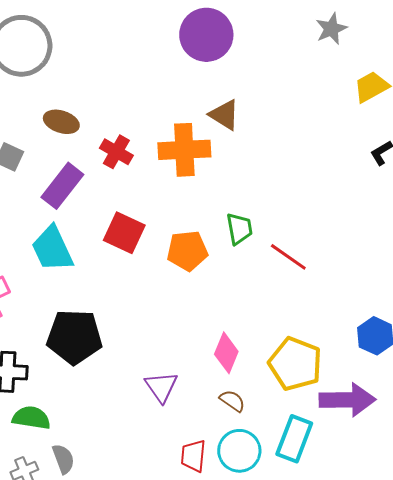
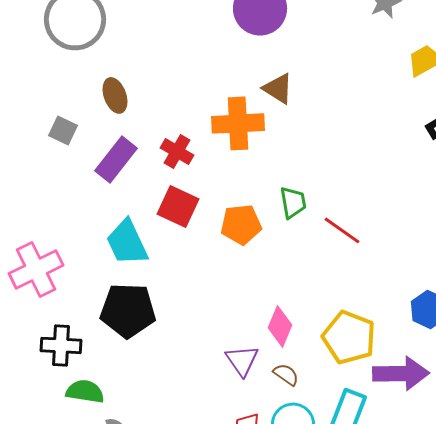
brown ellipse: (61, 122) -> (115, 95), turned 52
red cross: (116, 152) -> (177, 151), moved
cyan trapezoid: (52, 249) -> (127, 242), moved
purple triangle: (161, 387) -> (242, 360), moved

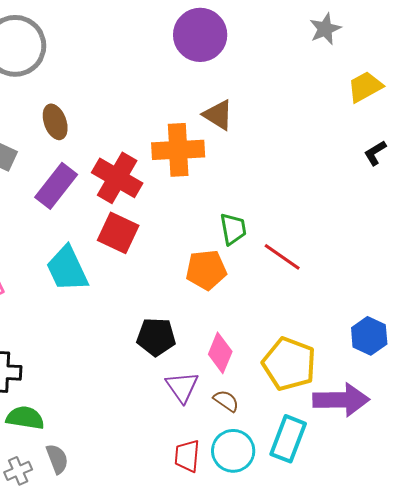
red cross: (177, 151) -> (117, 178), size x1.5
orange pentagon: (241, 224) -> (206, 270), moved
black pentagon: (128, 310) -> (156, 337), moved, size x0.7

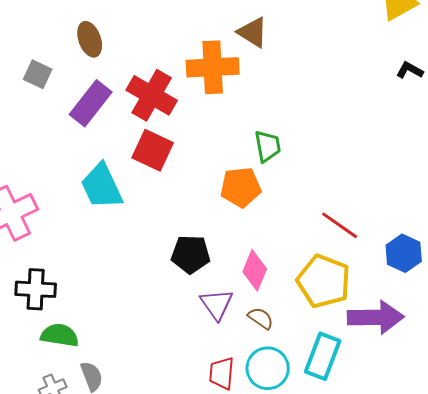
black L-shape: (375, 153) -> (410, 70), turned 60
red line: (282, 257) -> (340, 225), moved

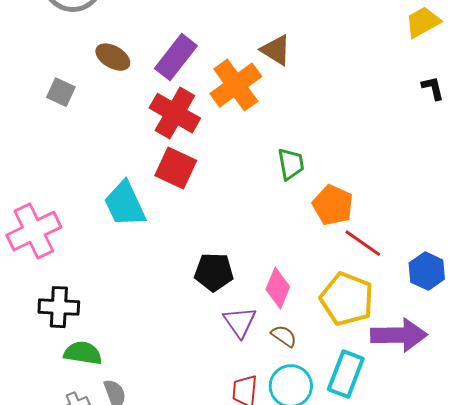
brown ellipse: (90, 39) -> (113, 57), turned -40
orange cross: (213, 67) -> (236, 85), turned -33
black L-shape: (410, 70) -> (433, 88), turned 48
purple rectangle: (91, 103) -> (176, 57), moved
orange pentagon: (241, 187) -> (333, 205), moved, turned 30

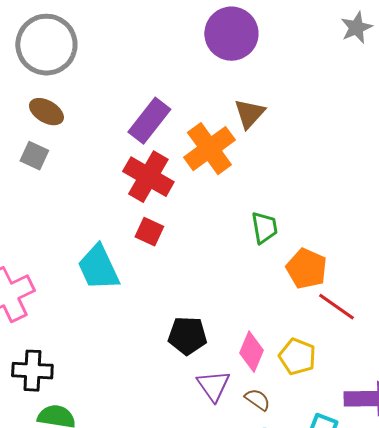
brown triangle: (276, 50) -> (249, 114), turned 40
brown ellipse: (113, 57) -> (46, 112), moved
red square: (176, 168) -> (149, 232), size x0.7
yellow pentagon: (347, 299) -> (297, 357), moved, size x0.7

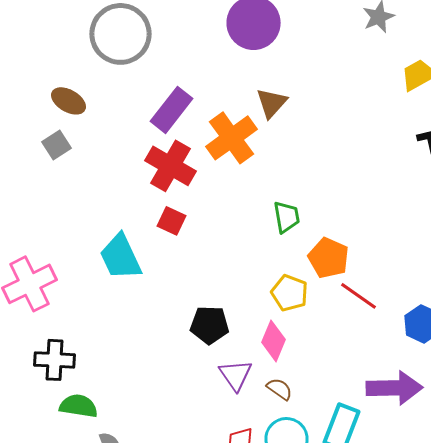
gray circle: (46, 45) -> (120, 34), moved
gray square: (34, 156) -> (56, 145), turned 32
yellow pentagon: (297, 357) -> (290, 293), moved

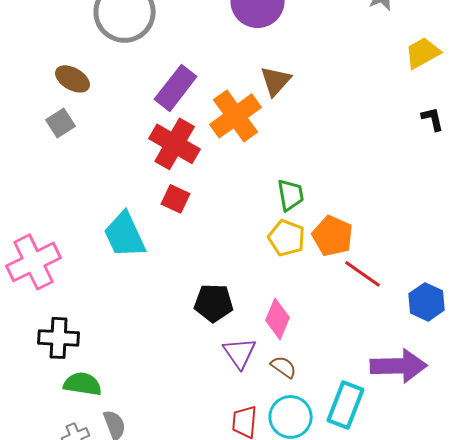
yellow pentagon: (290, 293) -> (287, 238), moved

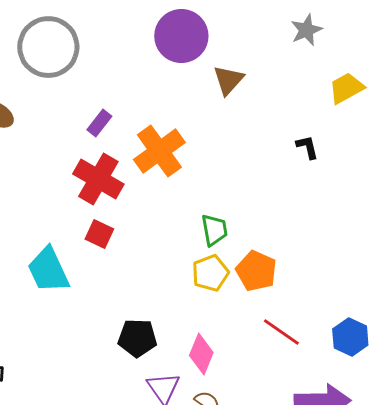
brown triangle: (276, 81) -> (228, 80), moved
purple rectangle: (176, 88) -> (99, 123), size x0.6
black L-shape: (433, 119) -> (307, 147), moved
yellow pentagon: (287, 238) -> (210, 273), turned 30
red line: (363, 274) -> (281, 332), moved

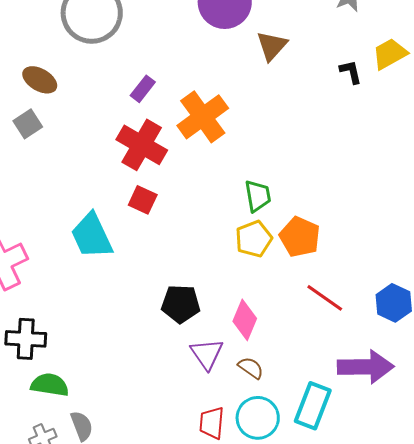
black L-shape: (307, 147) -> (351, 72), moved

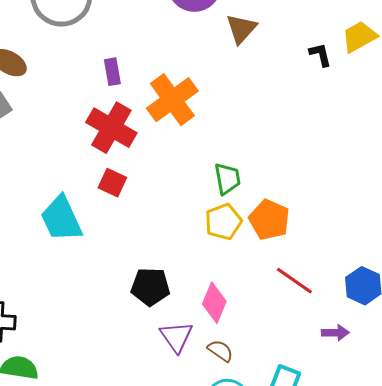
purple rectangle: (143, 89) -> (112, 72), turned -48
purple arrow: (366, 367) -> (335, 333), moved, size x0.5

